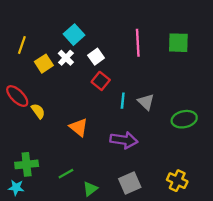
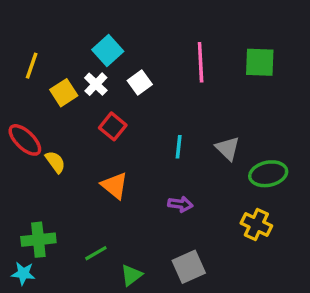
red square: (101, 81) -> (113, 126), moved
gray triangle: (146, 102) -> (228, 148), moved
purple arrow: (124, 140) -> (180, 204), size x0.6
yellow cross: (177, 181) -> (256, 224), moved

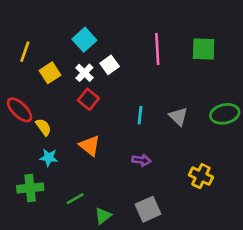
white cross: (96, 84) -> (84, 73), moved
green ellipse: (268, 174) -> (225, 114), moved
cyan star: (23, 273) -> (49, 158), moved

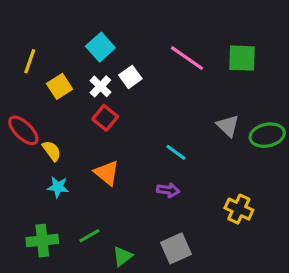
pink line: (157, 49) -> (187, 58), turned -52
cyan line: (140, 115) -> (176, 152), moved, turned -60
gray triangle: (178, 116) -> (228, 126), moved
green cross: (30, 188) -> (42, 241), moved

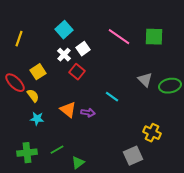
yellow square: (60, 86) -> (38, 72), moved
red square: (105, 118) -> (77, 72), moved
purple arrow: (168, 190) -> (88, 113), moved
gray square: (176, 248) -> (133, 156), moved

